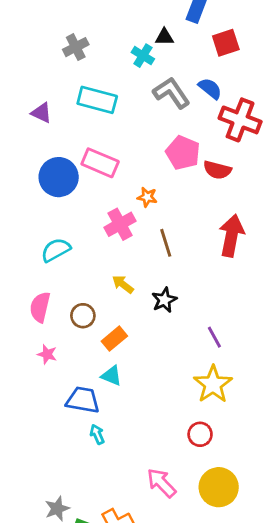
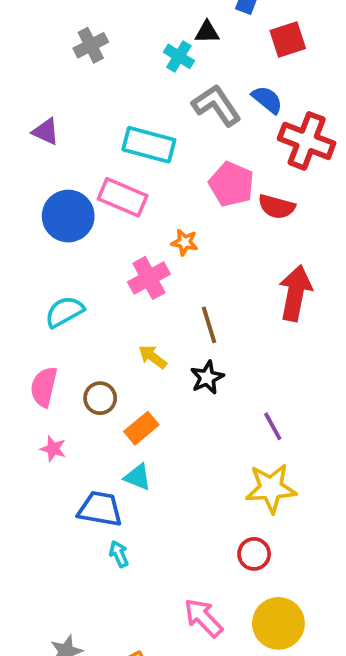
cyan rectangle: (97, 100) -> (149, 145), moved
brown line: (166, 243) -> (209, 325), moved
yellow star: (213, 384) -> (271, 488), turned 30

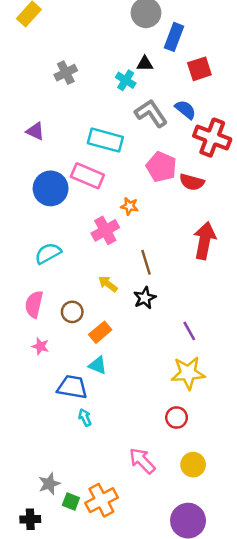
yellow circle: (278, 623) -> (193, 465), size x0.7

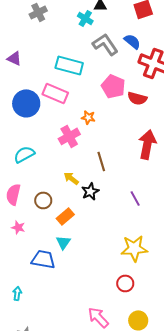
black star: (145, 298) -> (90, 191), moved
purple line: (189, 331) -> (135, 198), moved
cyan triangle: (98, 365) -> (63, 242), turned 42
cyan arrow: (85, 418) -> (17, 293), moved, turned 32

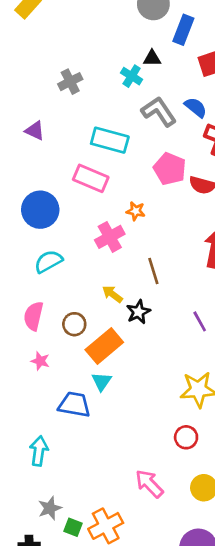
gray cross: (38, 12) -> (70, 82), moved
blue circle: (26, 103) -> (40, 210), moved
orange rectangle: (65, 216) -> (104, 346), size x1.5
cyan arrow: (17, 293) -> (39, 451), size x1.5

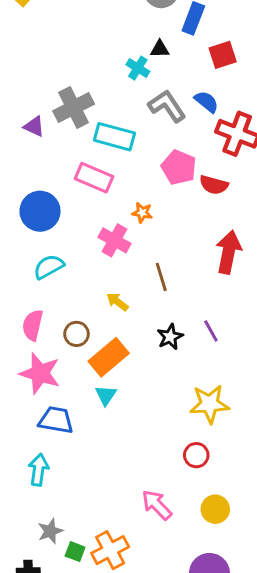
gray cross: (70, 82) -> (74, 107), moved, size x1.5
pink cross: (110, 237) -> (114, 240), turned -32
black star: (138, 312) -> (170, 337), moved
pink star: (40, 361) -> (40, 373), size x2.0
blue trapezoid: (74, 405) -> (56, 420), moved

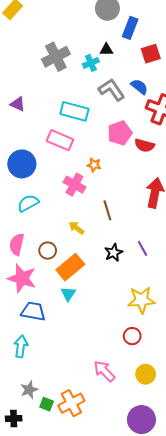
cyan cross: (138, 68) -> (91, 63), turned 35
gray cross: (74, 107) -> (56, 57), moved
pink pentagon: (179, 167) -> (120, 133), turned 30

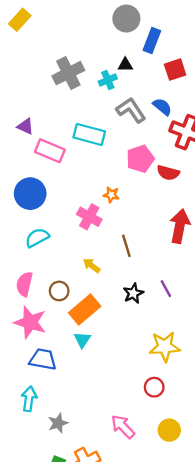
pink rectangle: (60, 140) -> (50, 151), moved
gray star: (29, 390) -> (58, 423), moved

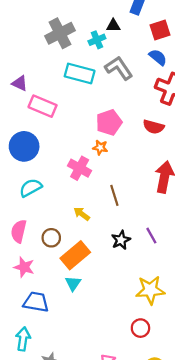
blue semicircle: (162, 107) -> (158, 57), moved
cyan rectangle: (89, 134) -> (80, 74), moved
pink pentagon: (140, 159) -> (109, 122), moved
pink star: (30, 322) -> (24, 267), size x0.7

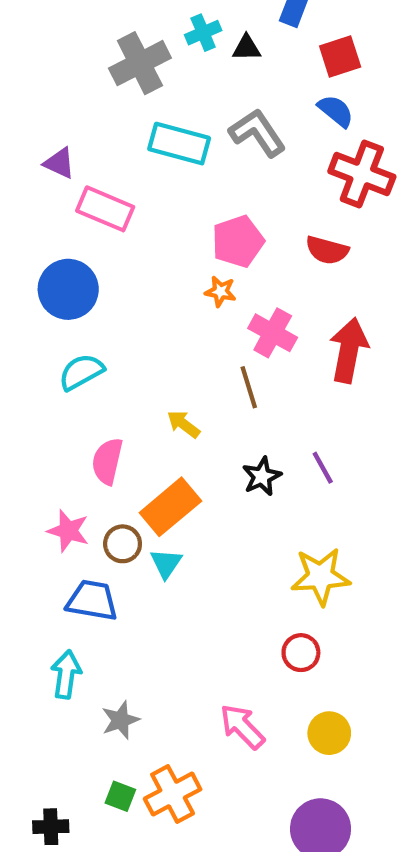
cyan cross: (97, 40) -> (203, 33), moved
pink cross: (80, 168) -> (273, 333), moved
pink semicircle: (19, 231) -> (107, 461), moved
brown circle: (51, 238) -> (123, 544), moved

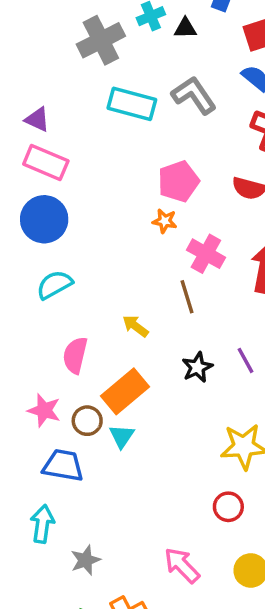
pink rectangle: (105, 209) -> (46, 162), moved

